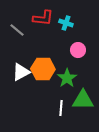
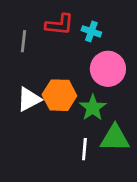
gray line: (17, 30) -> (23, 41), turned 56
pink circle: (78, 50) -> (108, 69), size x1.6

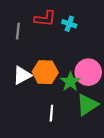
pink circle: (108, 69) -> (88, 72), moved
green triangle: (115, 138) -> (87, 105), turned -35
white line: (84, 149) -> (51, 113), moved

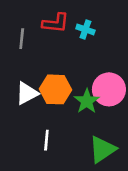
green triangle: (87, 105) -> (102, 149), moved
white line: (51, 113) -> (46, 140), moved

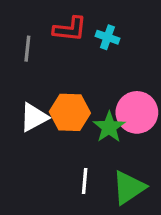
white line: (46, 140) -> (85, 181), moved

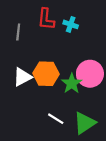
red L-shape: (70, 29) -> (46, 19), turned 90
white line: (85, 181) -> (56, 119), turned -63

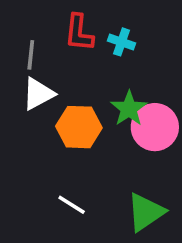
white triangle: (22, 77) -> (38, 94), moved
green star: (72, 83) -> (129, 109), moved
white line: (56, 119) -> (72, 205), moved

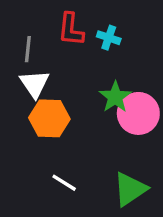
white triangle: (38, 94) -> (35, 84), turned -36
orange hexagon: (79, 127) -> (49, 118), moved

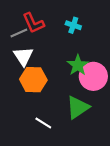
red L-shape: (71, 29) -> (33, 23), moved, turned -30
gray line: (28, 49) -> (19, 33), turned 60
green triangle: (130, 189) -> (78, 107), moved

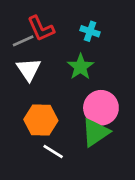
green star: (78, 65) -> (80, 67), moved
pink circle: (93, 76) -> (101, 108), moved
orange hexagon: (33, 80) -> (41, 120), moved

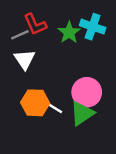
cyan cross: (90, 31) -> (93, 27), moved, size x1.5
green star: (80, 67) -> (69, 32), moved
white line: (53, 151) -> (54, 107), moved

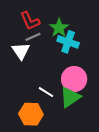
cyan cross: (93, 27) -> (68, 42), moved
gray line: (20, 35) -> (33, 37), moved
orange hexagon: (35, 103) -> (31, 114), moved

